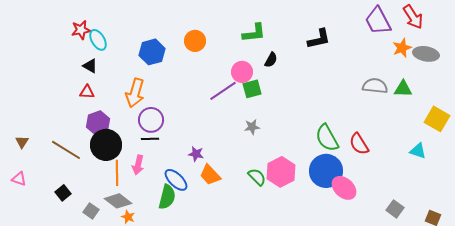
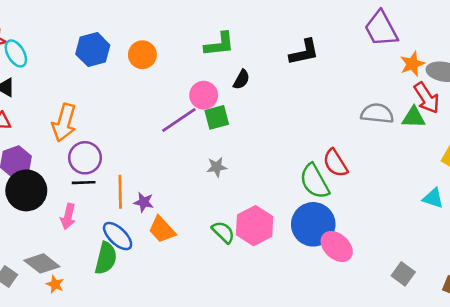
red arrow: (413, 17) -> (427, 98), moved
blue hexagon: (152, 52) -> (93, 50), moved
red semicircle: (359, 144) -> (335, 163), moved
orange line: (117, 173) -> (120, 192), moved

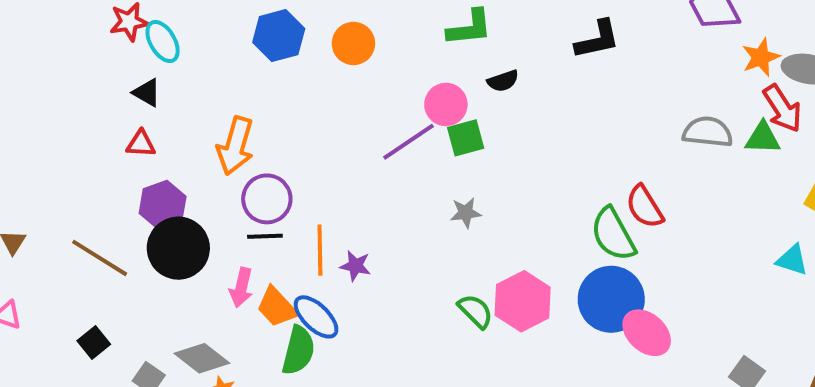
black semicircle: (241, 80) -> (503, 81), turned 42
orange trapezoid: (162, 230) -> (277, 307), moved

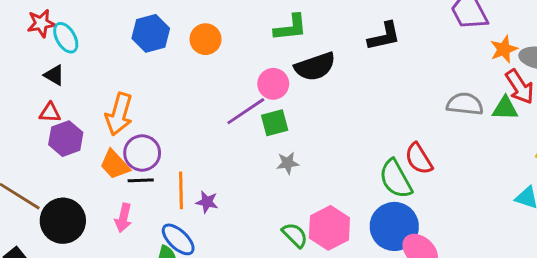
black semicircle: (503, 81) -> (315, 67), size x1.8
green square: (466, 138) -> (275, 123), moved
purple hexagon: (163, 205) -> (66, 139), moved
black circle: (178, 248) -> (63, 221), moved
orange trapezoid: (277, 307) -> (115, 165), moved

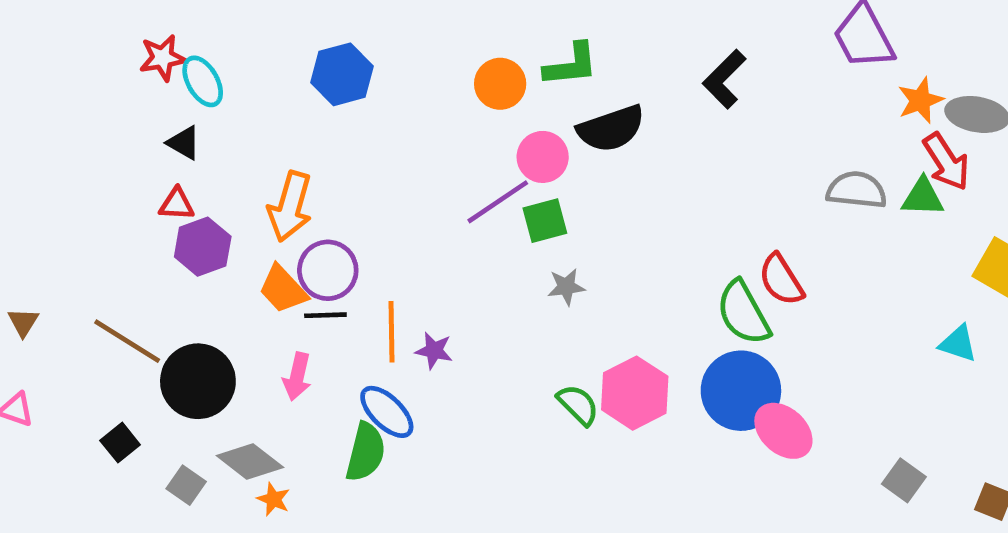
black L-shape: (384, 36) -> (724, 79), turned 147
orange circle: (206, 39) -> (500, 84), moved

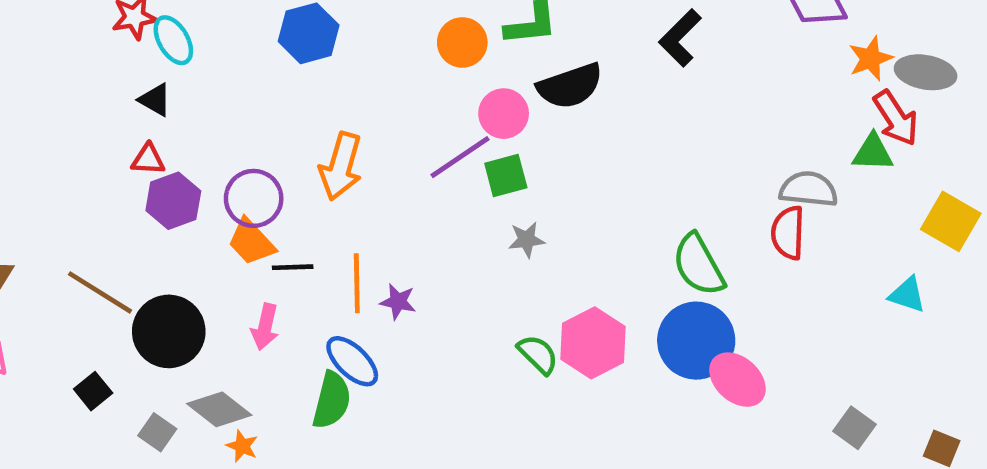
gray semicircle: (857, 190) -> (809, 189), moved
orange arrow: (290, 207) -> (341, 166), moved
purple circle: (328, 270) -> (254, 198), moved
red semicircle: (781, 280) -> (788, 233), moved, turned 34

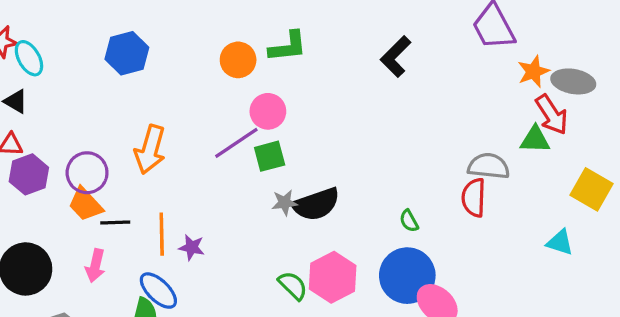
black semicircle: (570, 86) -> (316, 204), moved
green semicircle: (698, 265) -> (409, 221), size x0.5

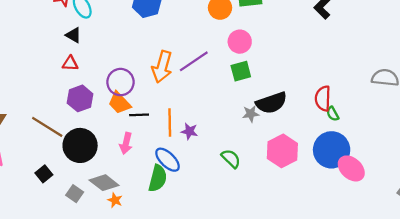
purple line: (236, 143) -> (194, 61), moved
purple hexagon: (29, 174) -> (80, 98), moved
red semicircle: (474, 198) -> (323, 98), moved
gray star: (285, 203) -> (251, 114), moved
green semicircle: (293, 286) -> (231, 159), moved

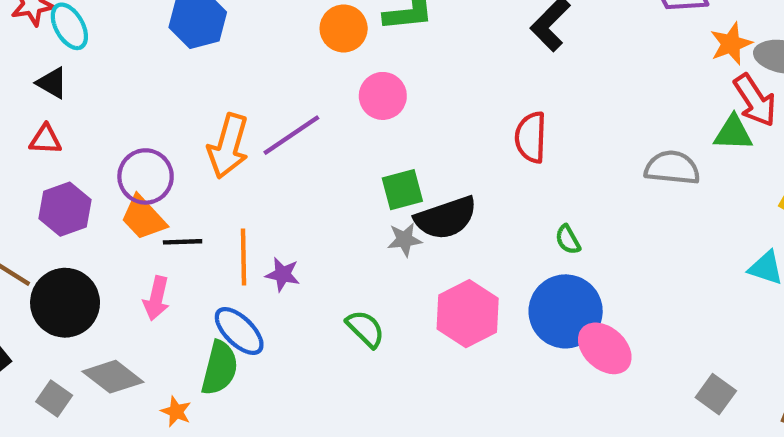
green square: (241, 71) -> (402, 190), moved
red semicircle: (323, 98) -> (531, 137), moved
orange star: (115, 200) -> (176, 412), moved

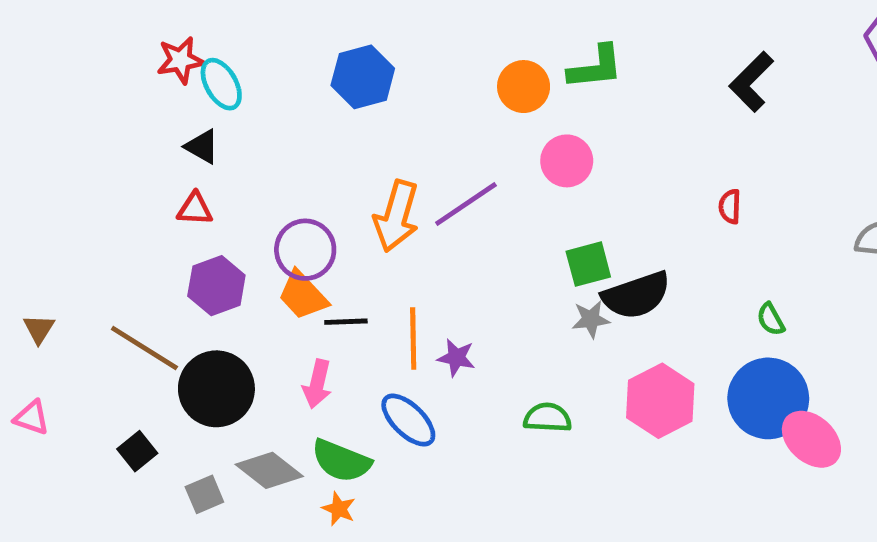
red semicircle: (531, 137) -> (730, 206), size x0.6
green semicircle: (365, 329) -> (548, 418), turned -42
green semicircle: (220, 368) -> (341, 461), moved, turned 98
gray square: (54, 398) -> (204, 494), turned 32

